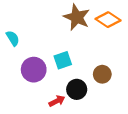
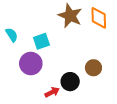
orange diamond: (108, 20) -> (99, 18), turned 55
cyan square: (63, 60) -> (41, 41), moved

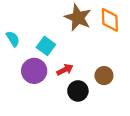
cyan square: (41, 41) -> (46, 46), turned -35
red arrow: (52, 92) -> (65, 70), moved

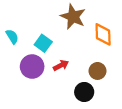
orange diamond: (110, 20) -> (103, 34), moved
black circle: (78, 91) -> (84, 92), moved

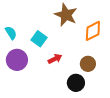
orange diamond: (103, 34) -> (93, 31), turned 65
purple circle: (32, 67) -> (17, 60), moved

